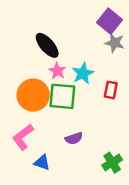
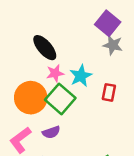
pink star: (57, 71) -> (55, 73), turned 30
green square: (62, 96) -> (60, 99), turned 36
purple semicircle: (74, 138) -> (51, 132), moved

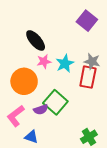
gray star: (113, 45) -> (92, 61), moved
red rectangle: (109, 92) -> (88, 77), size x1.5
green square: (60, 99) -> (55, 102), moved

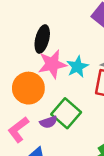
black ellipse: (36, 40) -> (42, 39), turned 55
pink star: (44, 61) -> (52, 64), size x1.6

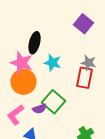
pink star: (52, 64) -> (22, 63), moved, turned 30
cyan star: (77, 67) -> (52, 63), moved, turned -30

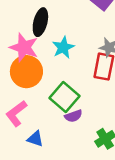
cyan star: (52, 63) -> (63, 47), turned 30
purple semicircle: (40, 109) -> (73, 116), moved

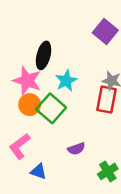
orange circle: (26, 72) -> (30, 105), size x0.7
green square: (65, 97) -> (51, 108), moved

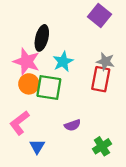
green square: (51, 108) -> (49, 87), turned -32
blue triangle: (38, 171) -> (37, 146), turned 42

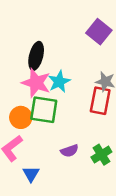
pink star: (26, 62) -> (36, 83), moved
orange circle: (29, 84) -> (21, 117), moved
green cross: (102, 146) -> (101, 155), moved

